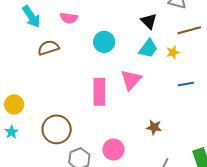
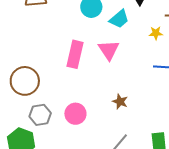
cyan trapezoid: (148, 48) -> (119, 19), moved
pink triangle: (131, 80) -> (109, 50), turned -30

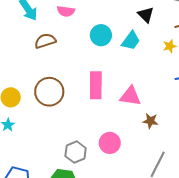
pink triangle: (109, 50) -> (130, 96), moved, turned -35
brown circle: (25, 81) -> (49, 92), moved

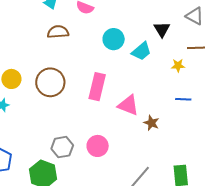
brown star: (150, 121) -> (151, 123), moved

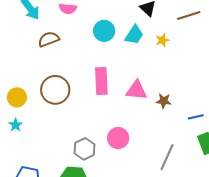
yellow star: (178, 65) -> (162, 40), moved
blue line: (183, 99) -> (196, 117), moved

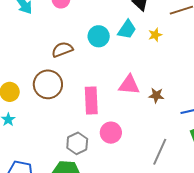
cyan circle: (104, 31) -> (99, 36), moved
brown semicircle: (49, 39) -> (62, 50), moved
pink rectangle: (101, 81) -> (91, 100), moved

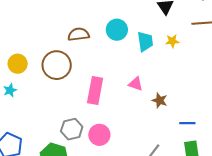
cyan trapezoid: (127, 29) -> (145, 41), moved, turned -55
pink triangle: (129, 85) -> (136, 84), size x0.7
pink circle: (111, 133) -> (99, 135), moved

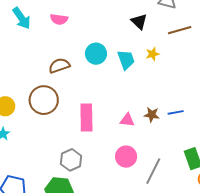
pink triangle: (136, 84) -> (127, 120), moved
blue line: (187, 123) -> (176, 112), moved
pink circle: (99, 135) -> (126, 157), moved

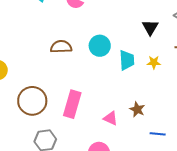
brown circle: (44, 100) -> (32, 101), moved
blue line: (176, 112) -> (158, 134), moved
brown star: (152, 115) -> (137, 109), moved

